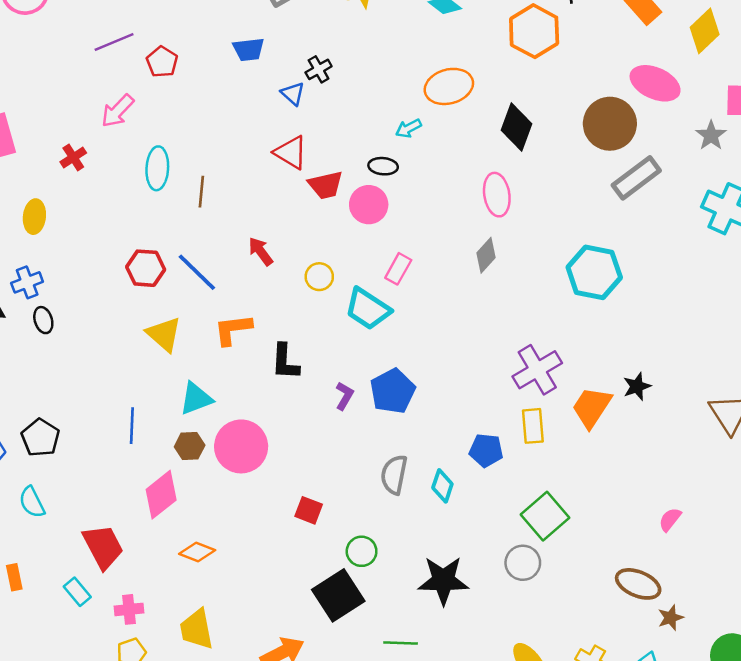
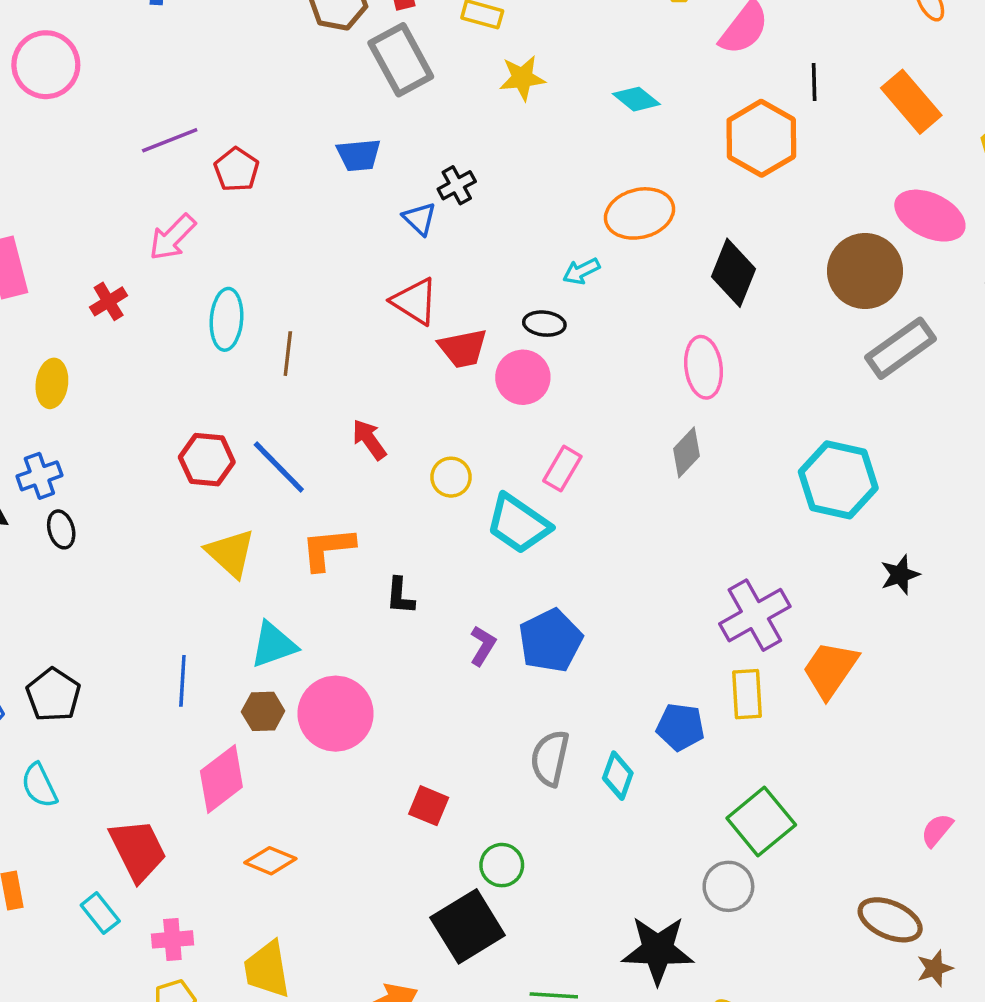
black L-shape: (285, 362) -> (400, 596), size x0.7
black star: (637, 386) -> (900, 575), moved
black star: (443, 580) -> (658, 950), moved

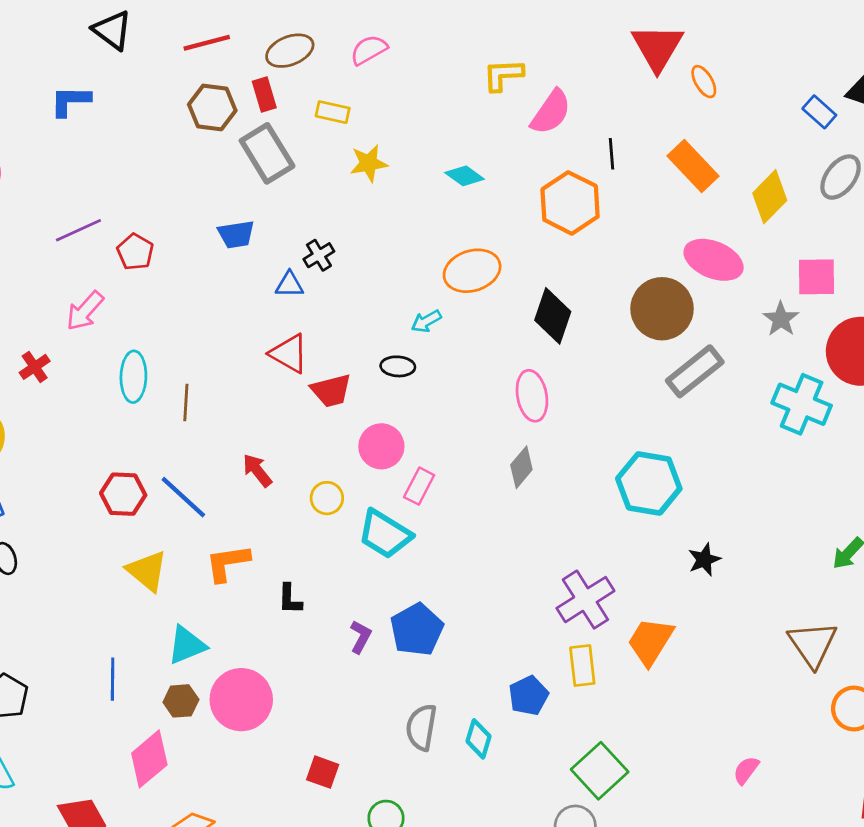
blue triangle: (419, 219) -> (289, 285), turned -40
pink circle: (523, 377) -> (381, 446), moved
blue pentagon: (680, 727) -> (528, 696), turned -30

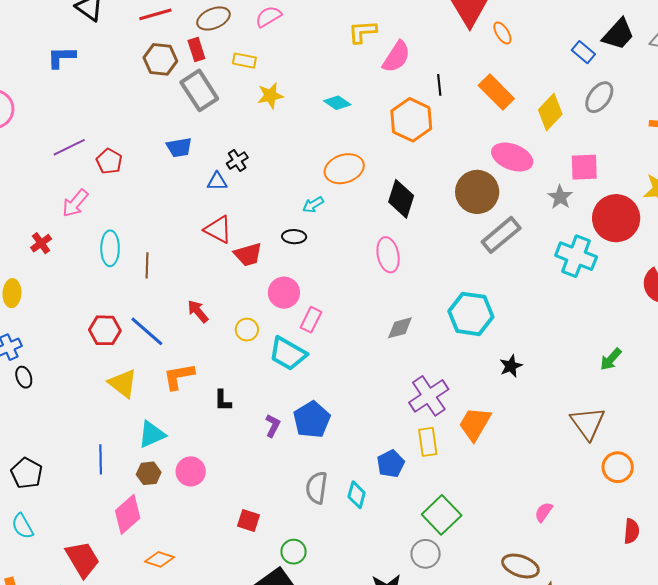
gray diamond: (521, 467) -> (400, 328), moved, turned 36
pink circle: (241, 700) -> (191, 471), size x0.7

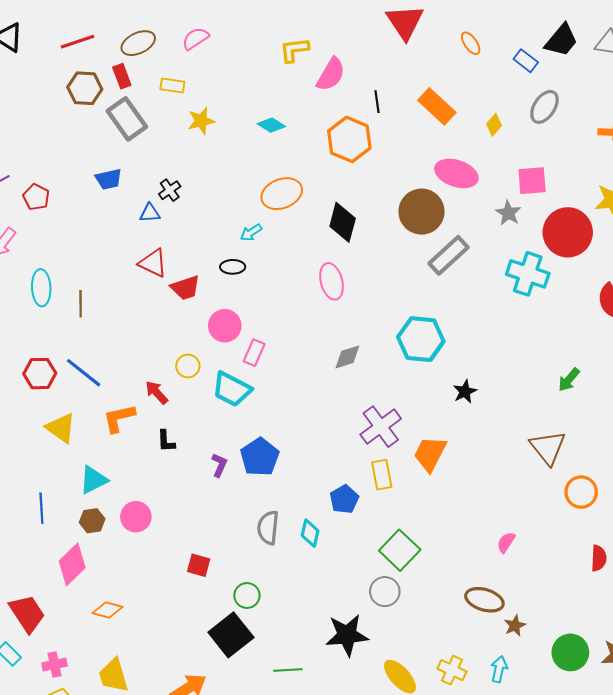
orange ellipse: (502, 33) -> (471, 43), moved
yellow diamond: (550, 112) -> (494, 125), size x0.6
red arrow: (198, 311) -> (157, 392), moved

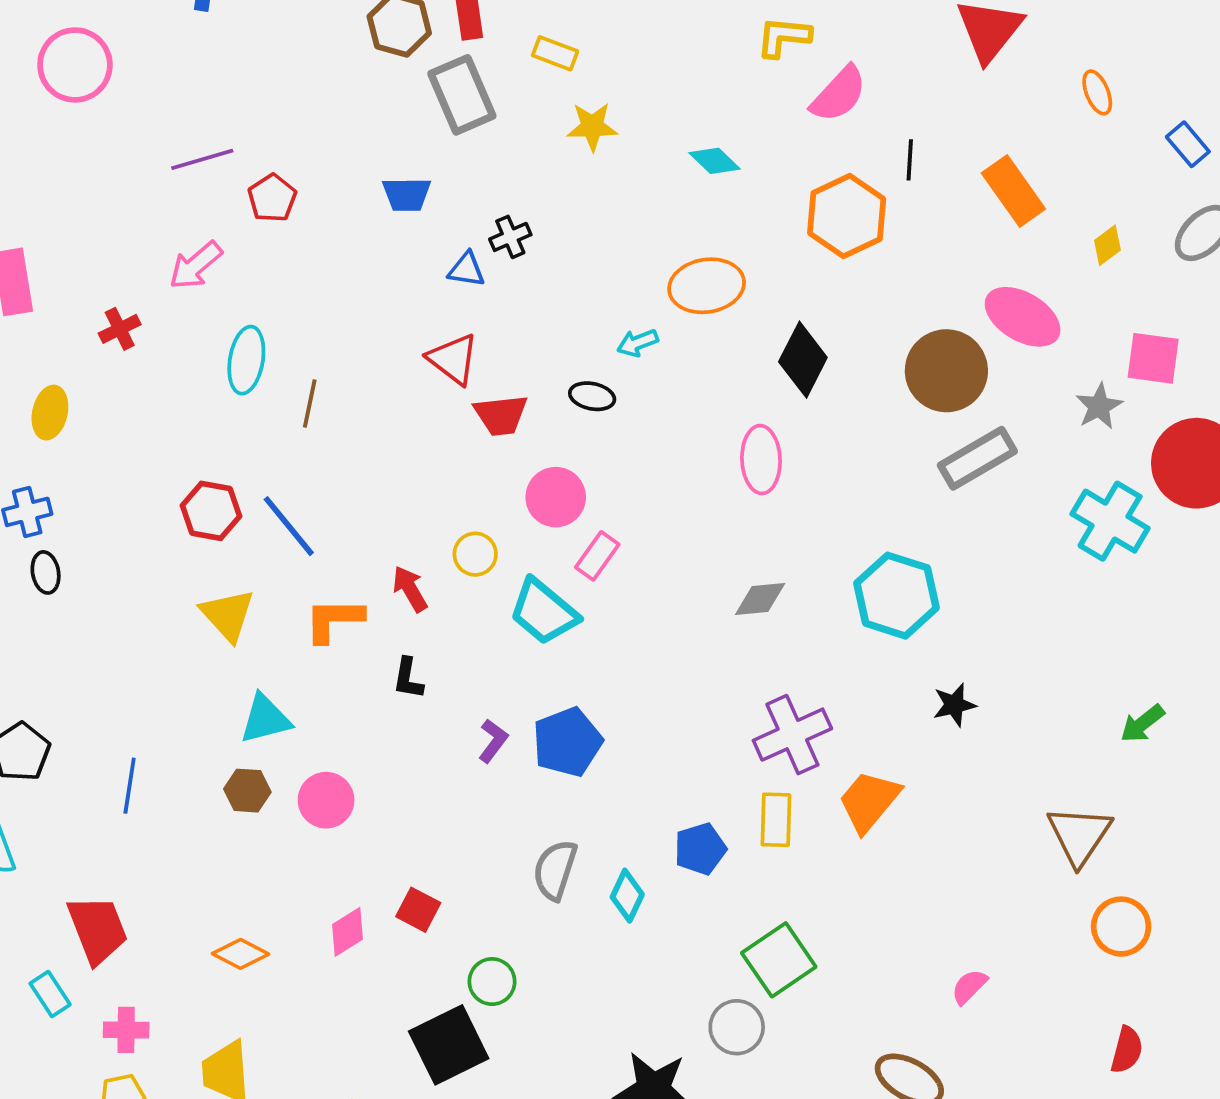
blue line: (41, 508) -> (130, 786), moved
pink diamond: (72, 564) -> (347, 932), moved, size x0.7

